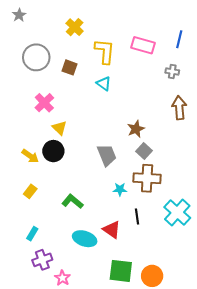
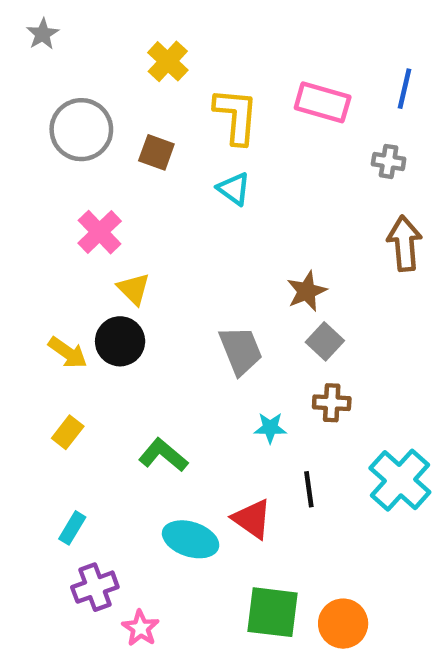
brown cross: (147, 178) -> (332, 403), size x0.6

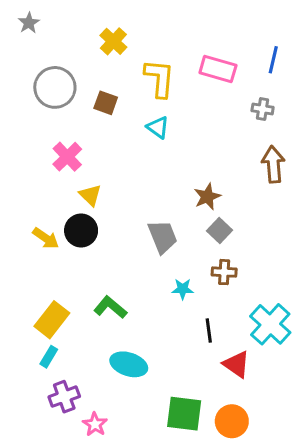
yellow rectangle: (68, 432) -> (52, 320), moved, size x1.6
red triangle: (252, 519) -> (236, 364), moved

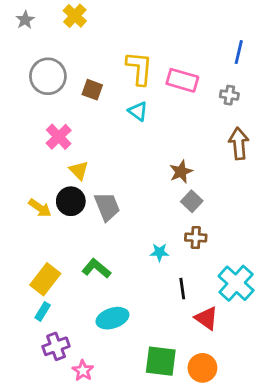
yellow cross: (113, 41) -> (75, 16), moved
pink rectangle: (218, 69) -> (182, 80), moved
gray trapezoid: (163, 237) -> (107, 207), moved
cyan ellipse: (129, 364) -> (112, 318), turned -36

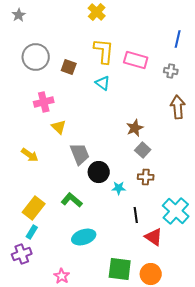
yellow cross: (75, 16) -> (97, 12), moved
pink cross: (59, 137) -> (44, 102), turned 30
black circle: (71, 201) -> (99, 172), moved
purple cross: (56, 346) -> (22, 254), moved

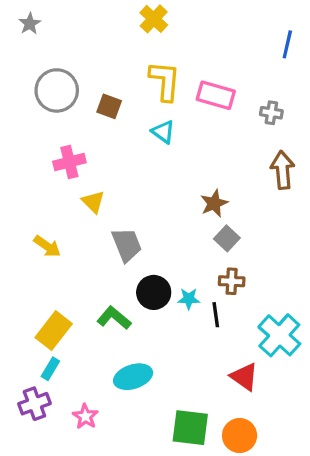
blue line: (178, 39) -> (287, 44), moved
black circle: (99, 172) -> (154, 292), moved
black line: (136, 215) -> (216, 315), moved
pink star: (62, 276) -> (85, 416), moved

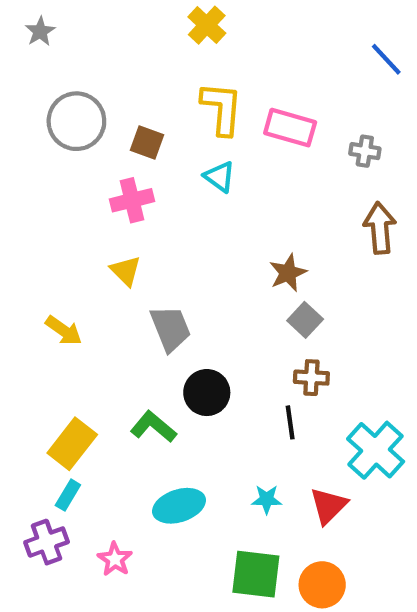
blue line: (287, 44) -> (386, 59), turned -56
pink cross: (69, 162) -> (132, 200), moved
cyan star: (189, 299) -> (267, 499), moved
red triangle: (244, 377) -> (329, 506), turned 40

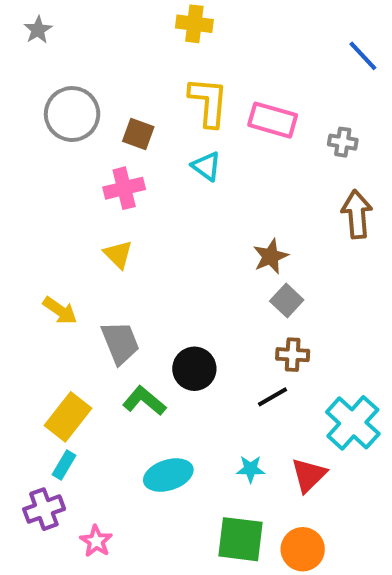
yellow cross: (207, 25) -> (194, 24), turned -36
gray trapezoid: (170, 328) -> (120, 343), moved
black line: (290, 422) -> (273, 397), turned 68
pink star: (115, 559) -> (96, 541), moved

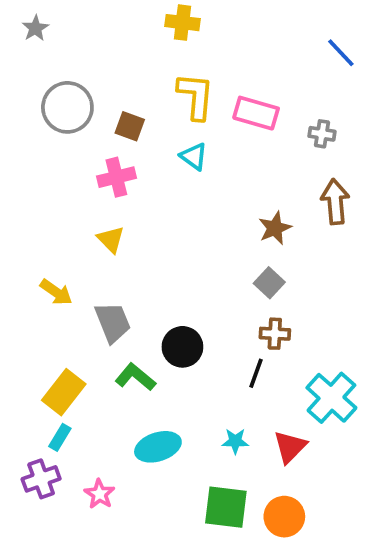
brown star: (271, 256) -> (275, 228), moved
black line: (273, 397) -> (256, 373), turned -40
pink star: (96, 541) -> (100, 494), moved

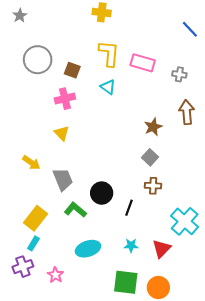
black line: (256, 373) -> (129, 208), moved

